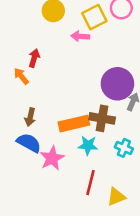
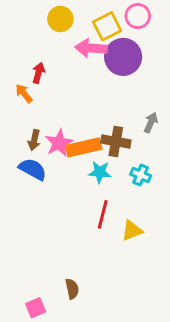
pink arrow: (80, 36) -> (91, 48), size x1.5
purple circle: (117, 84) -> (123, 57), moved
pink star: (52, 158) -> (59, 143), moved

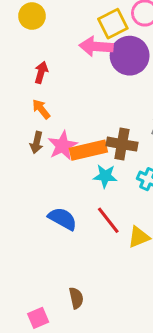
yellow circle: (60, 19) -> (32, 16), moved
orange arrow: (24, 93) -> (41, 109), moved
blue semicircle: (33, 169) -> (62, 219), moved
red line: (103, 214) -> (108, 220), turned -52

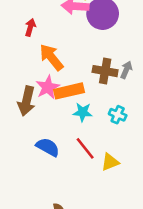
orange arrow: (41, 109) -> (51, 57), moved, size x1.6
brown arrow: (37, 143) -> (27, 101), moved, size x1.6
brown cross: (122, 144) -> (105, 71), moved

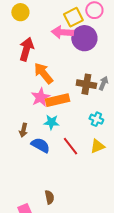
red arrow: (30, 27) -> (26, 49), size x1.6
brown arrow: (27, 101) -> (23, 130), moved, size x0.6
cyan star: (83, 112) -> (51, 122), moved
yellow triangle: (110, 162) -> (97, 146), moved

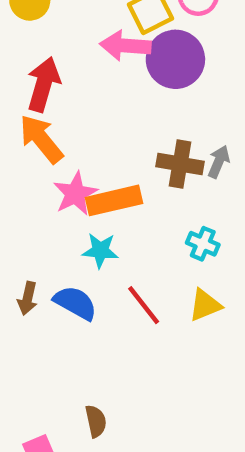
orange arrow: (43, 73) -> (41, 139), moved
brown arrow: (23, 130) -> (27, 298), moved

